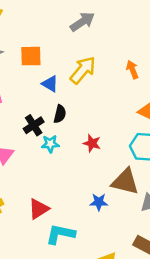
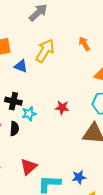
black semicircle: (60, 114) -> (14, 129), moved
black cross: (34, 125) -> (13, 101), turned -35
blue star: (99, 202) -> (79, 177), moved

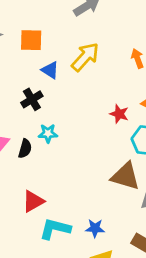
black cross: (13, 101) -> (32, 99), moved, turned 35
red star: (62, 108) -> (119, 114), moved

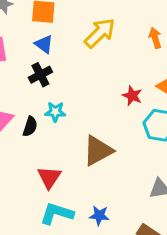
blue triangle: (50, 70) -> (44, 44), moved
brown triangle: (125, 176) -> (98, 151), moved, turned -48
red triangle: (33, 201) -> (49, 177), moved, turned -30

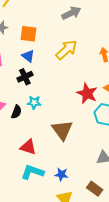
red star: (132, 96) -> (87, 93), size x1.5
brown triangle: (98, 151) -> (62, 130), turned -40
red triangle: (49, 177) -> (28, 147), turned -48

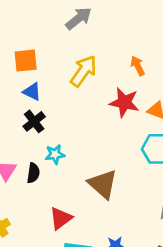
red star: (87, 93) -> (124, 102), moved
red triangle: (28, 147) -> (61, 218), turned -42

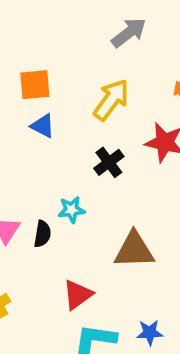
gray arrow: (79, 18) -> (129, 33), moved
black cross: (34, 121) -> (109, 162), moved
brown triangle: (103, 184) -> (134, 250), turned -44

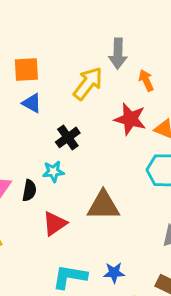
gray arrow: (129, 33) -> (118, 53), moved, turned 128
black cross: (109, 162) -> (68, 137), moved
red triangle: (78, 295) -> (55, 224), moved

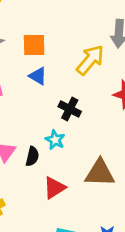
black cross: (68, 137) -> (70, 109), turned -30
cyan star: (53, 172) -> (55, 140), turned 30

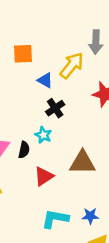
blue triangle: (38, 76) -> (45, 80), moved
black cross: (70, 109) -> (55, 108), turned 30

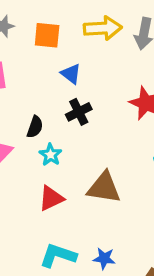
yellow arrow: (72, 65) -> (103, 28), moved, turned 40
cyan star: (43, 135) -> (50, 155), moved
black semicircle: (24, 150) -> (35, 127), moved

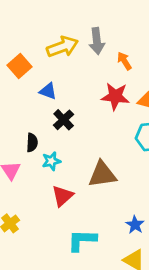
orange square: (47, 35) -> (19, 66), turned -30
cyan star: (50, 155) -> (51, 161), turned -30
blue star: (104, 258) -> (135, 225), moved, turned -30

